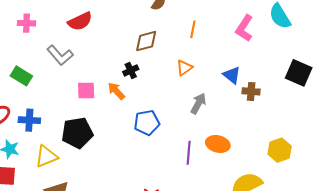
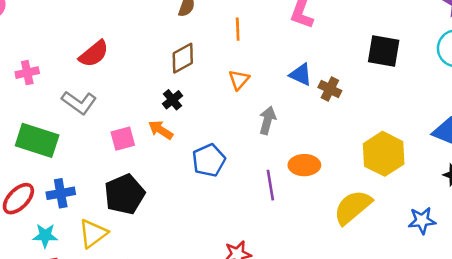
green rectangle: (21, 76) -> (37, 140), size x1.5
brown cross: (251, 91) -> (330, 89), turned 36
yellow hexagon: (280, 150) -> (384, 154), size x1.4

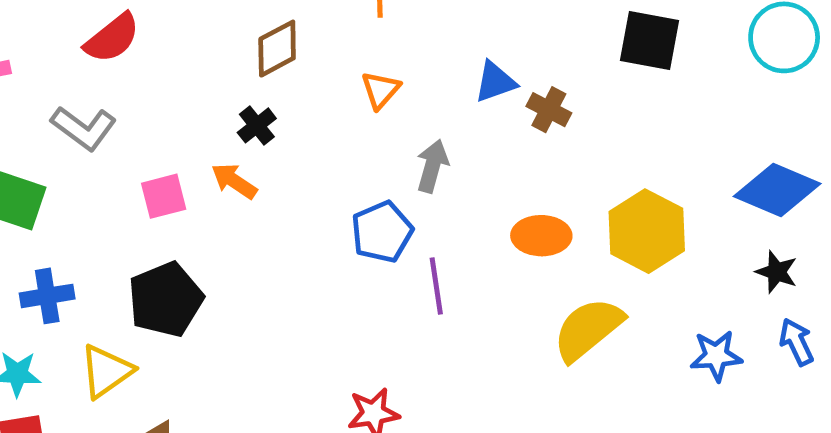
blue triangle: (301, 74) -> (495, 82), turned -45
blue pentagon: (209, 160) -> (382, 232), moved
orange ellipse: (304, 165) -> (541, 236), moved

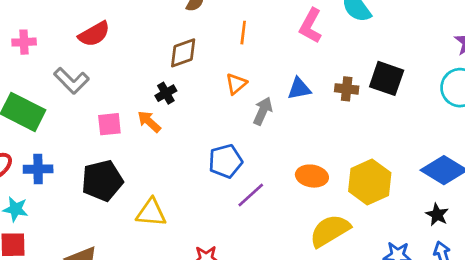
brown cross: (549, 110) -> (347, 89), moved, turned -30
gray arrow: (432, 166) -> (263, 111), moved
purple line: (436, 286) -> (251, 195), turned 48
yellow triangle: (106, 371) -> (151, 213), moved, turned 32

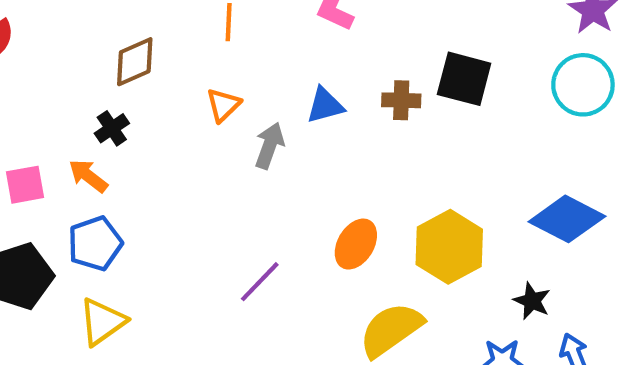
blue pentagon: (225, 161) -> (95, 243), moved
orange ellipse: (312, 176) -> (356, 244), turned -64
yellow triangle: (151, 213) -> (102, 322), turned -36
black star: (437, 215) -> (532, 301), moved

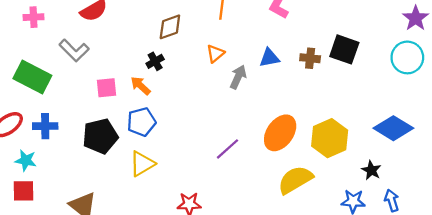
orange ellipse: (356, 244) -> (280, 133), size x1.4

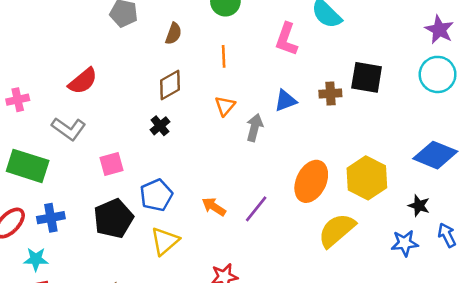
orange arrow: (141, 86) -> (214, 207), moved

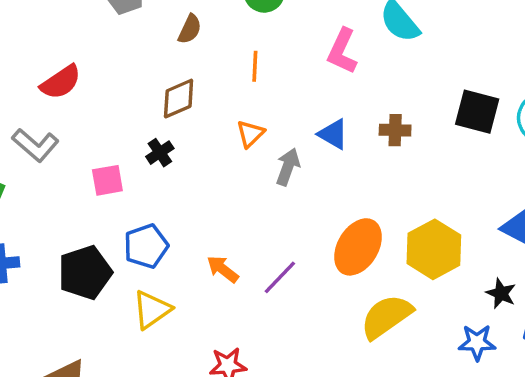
black square: (367, 77) -> (477, 112), moved
blue triangle: (285, 101) -> (333, 134), turned 45
pink square: (111, 164) -> (107, 180), moved

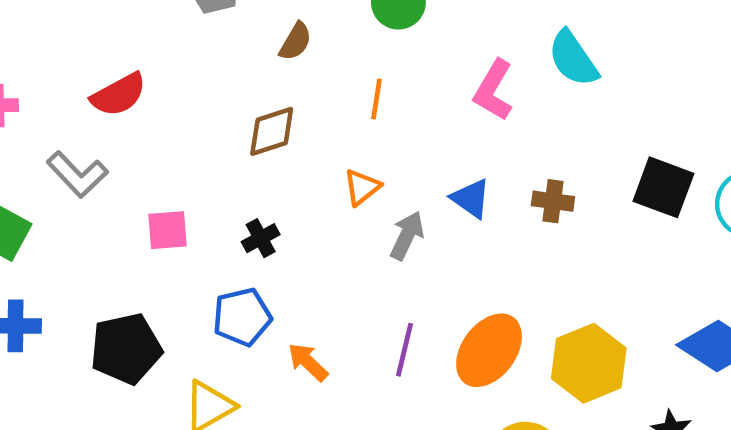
black cross: (160, 153) -> (261, 238), moved
blue pentagon: (146, 246) -> (242, 317), moved
purple line: (280, 277) -> (405, 350), moved, turned -36

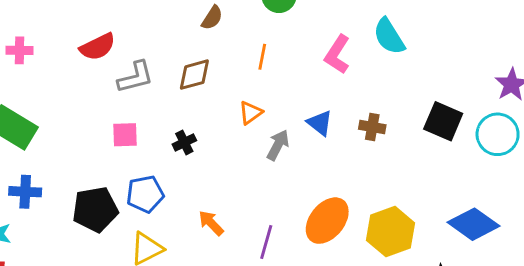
gray L-shape: (77, 174) -> (135, 77), moved, turned -63
blue pentagon: (242, 317) -> (145, 194), moved
purple line: (405, 350) -> (266, 242), moved

